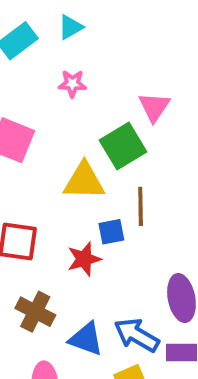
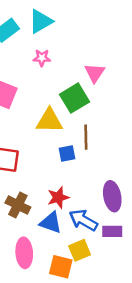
cyan triangle: (70, 27) -> (41, 21), size x1.5
red star: (84, 259) -> (58, 197), moved

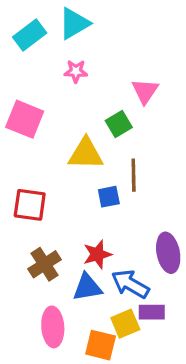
green square: (75, 98) -> (119, 124), size x0.7
brown cross: (18, 205) -> (45, 264), turned 30
blue triangle: (51, 223) -> (87, 287), turned -30
purple rectangle: (112, 231) -> (152, 312), moved

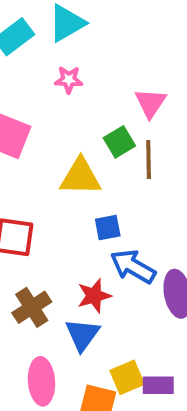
brown line: (134, 175) -> (149, 159), moved
blue arrow: (130, 284) -> (133, 266), moved
blue triangle: (87, 287) -> (82, 335), turned -44
purple rectangle: (152, 312) -> (158, 385), moved

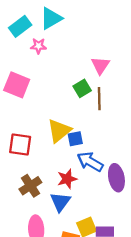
pink star: (69, 80) -> (38, 46), moved
yellow triangle: (80, 177) -> (59, 131), moved, turned -40

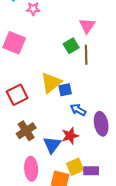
red square: (20, 144) -> (17, 95), turned -35
blue arrow: (90, 162) -> (78, 110), size x0.7
red star: (67, 179) -> (70, 136), moved

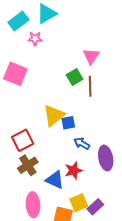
red square: (17, 95) -> (23, 140), moved
blue triangle: (52, 145) -> (55, 180), turned -42
purple rectangle: (91, 171) -> (95, 207), turned -42

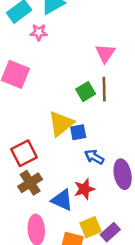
green square: (75, 77) -> (86, 92), moved

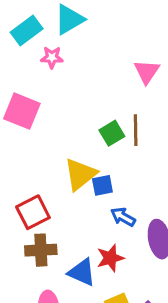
pink triangle: (105, 53) -> (147, 72), moved
brown cross: (30, 183) -> (41, 250), turned 30

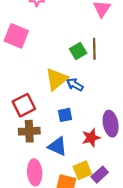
blue square: (102, 185) -> (65, 115), moved
blue arrow: (123, 217) -> (75, 85), moved
red star: (110, 258) -> (91, 138), moved

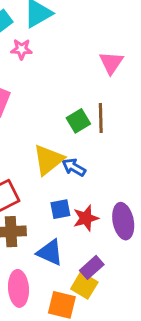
red star: (91, 138) -> (86, 218), moved
yellow square: (82, 170) -> (84, 285), turned -36
purple rectangle: (100, 175) -> (92, 267), moved

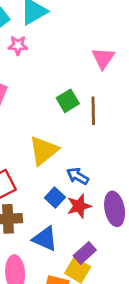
green square: (78, 121) -> (68, 101), moved
blue arrow: (74, 167) -> (78, 176), moved
blue square: (60, 209) -> (55, 197), turned -36

